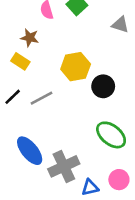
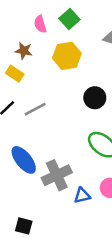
yellow hexagon: (76, 67) -> (67, 56), moved

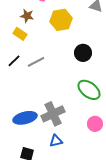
blue ellipse: (24, 160) -> (25, 118), moved, turned -65
blue triangle: (82, 195) -> (56, 141), moved

